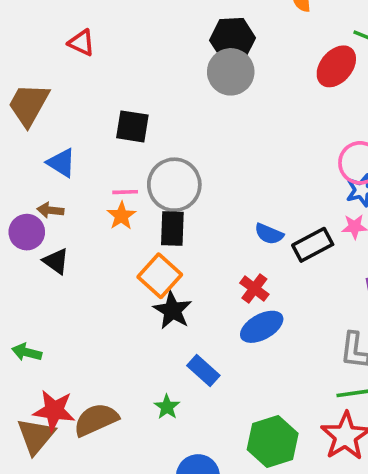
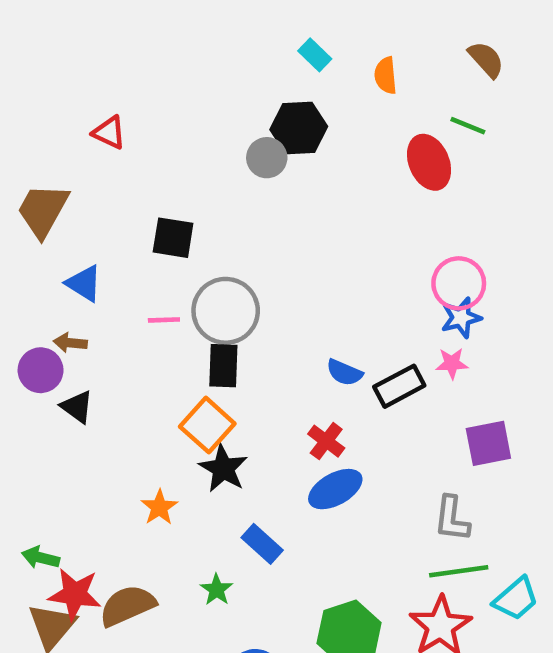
red ellipse: (336, 66) -> (429, 162), turned -63
gray circle: (231, 72) -> (267, 158), moved, size x0.7
orange star: (121, 216) -> (159, 507), moved
green arrow: (27, 352) -> (41, 558), moved

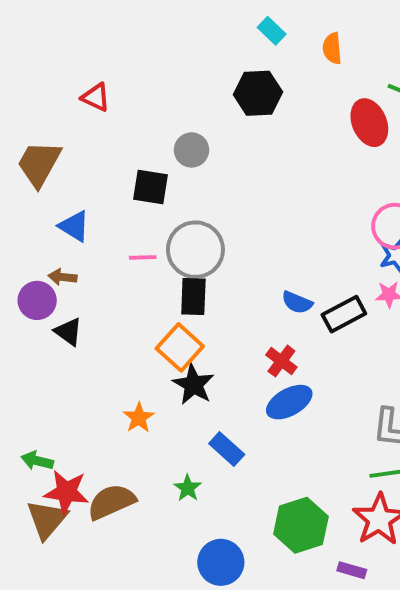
gray circle: (267, 158) -> (192, 150), moved

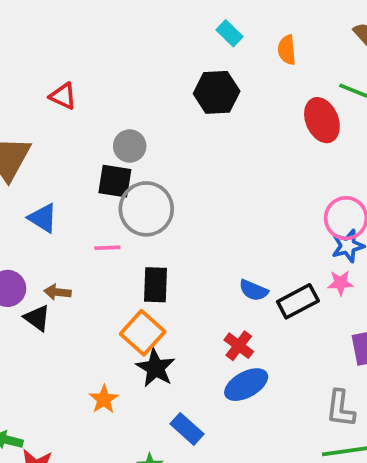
gray circle: (192, 150) -> (130, 146), moved
gray circle: (195, 250) -> (146, 209), moved
brown arrow: (63, 277) -> (58, 292), moved

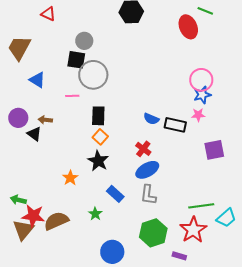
black rectangle: (298, 301) -> (175, 125), turned 40
orange square: (143, 333) -> (100, 137), moved, size x0.7
gray L-shape: (340, 409) -> (148, 195), moved

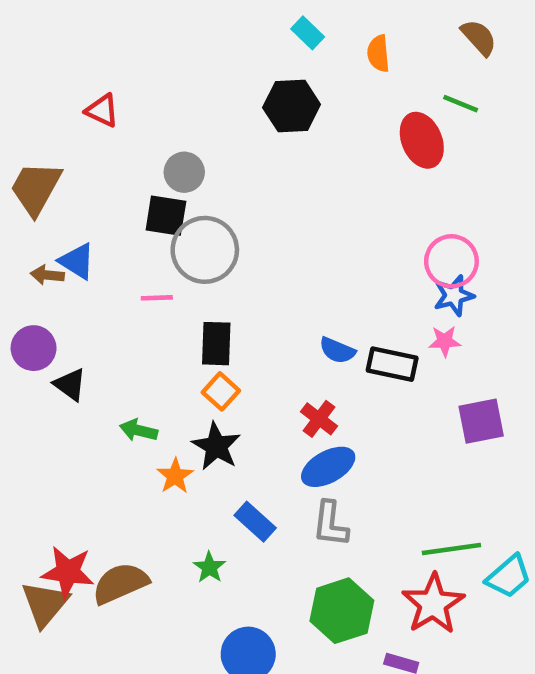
brown arrow: (45, 120) -> (47, 275), moved
orange star: (70, 178) -> (175, 476), moved
green arrow: (18, 200) -> (139, 430), moved

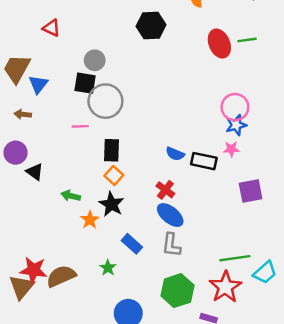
green line: (461, 104) -> (247, 40), moved, turned -30
blue triangle: (77, 261) -> (38, 84), moved, turned 36
blue ellipse: (328, 467) -> (170, 215), turned 68

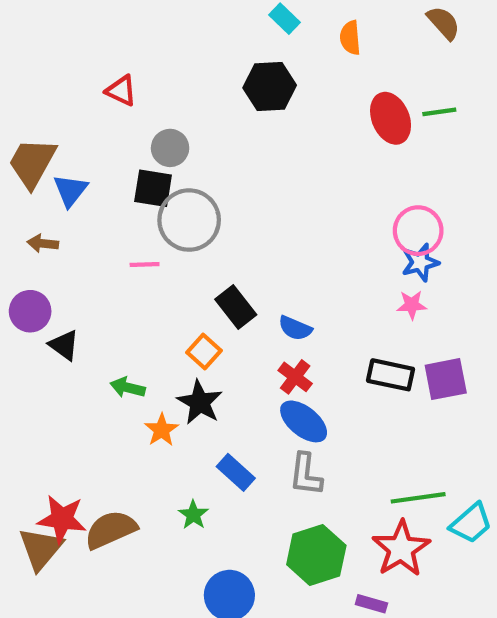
red triangle: (51, 28) -> (121, 91), moved
black rectangle: (111, 150) -> (236, 307), moved, turned -40
blue semicircle: (175, 154) -> (295, 328), moved
black rectangle: (204, 161) -> (391, 375), moved

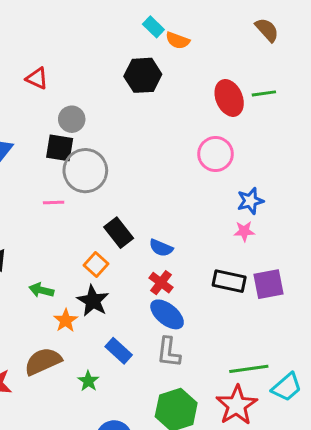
orange semicircle: (350, 38) -> (178, 40), moved, turned -65
pink circle: (418, 231) -> (215, 154), moved
brown semicircle: (111, 530) -> (43, 361), moved

